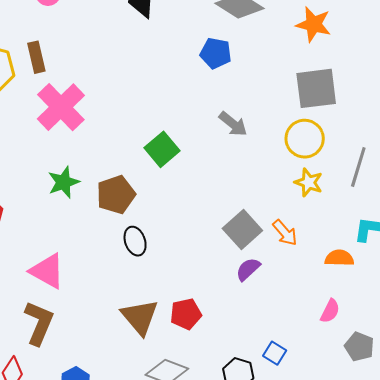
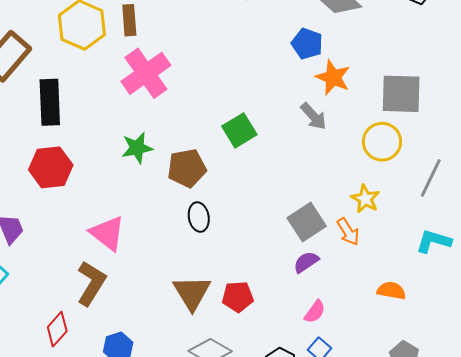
orange star: (313, 24) -> (333, 77), moved
yellow star: (309, 182) -> (365, 199), moved
orange semicircle: (339, 258) -> (391, 291), moved
pink semicircle: (330, 311) -> (315, 312), moved

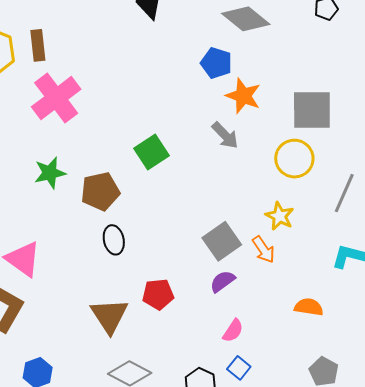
red pentagon: (238, 297) -> (158, 294), moved

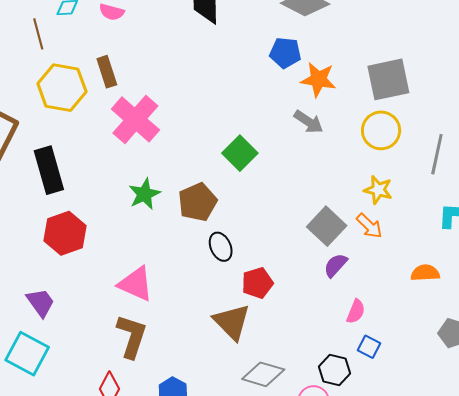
red pentagon: (158, 294) -> (257, 283), moved

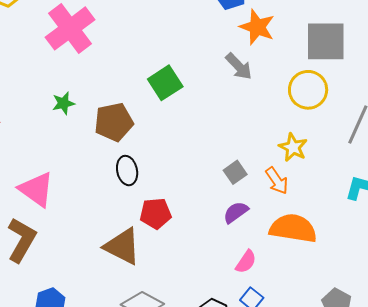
green star: (144, 194) -> (63, 103), size x0.7
gray square: (327, 226) -> (235, 172), size x0.6
orange semicircle: (425, 273) -> (293, 228), moved, size x1.6
brown triangle: (232, 322) -> (122, 246), turned -30

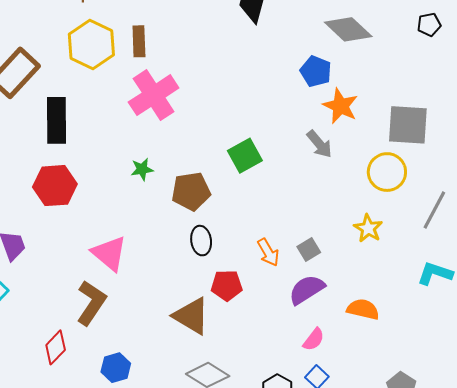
orange arrow: (277, 181) -> (268, 252), moved
purple semicircle: (236, 212) -> (307, 290), size x1.4
orange semicircle: (293, 228) -> (363, 309), size x0.7

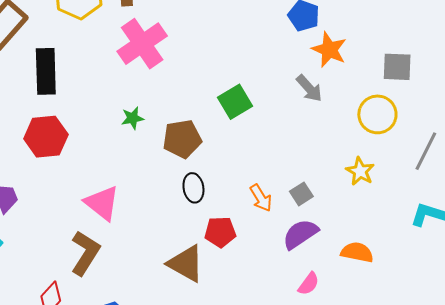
gray square: (408, 125) -> (397, 67), size x0.7

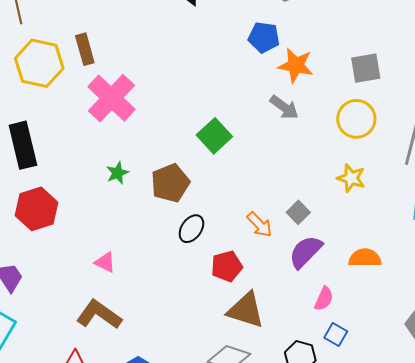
black ellipse: (193, 188) -> (191, 229), turned 56
pink triangle: (102, 203) -> (105, 262), size x0.6
brown L-shape: (85, 253) -> (99, 315), turned -75
brown triangle: (186, 263) -> (246, 310), moved

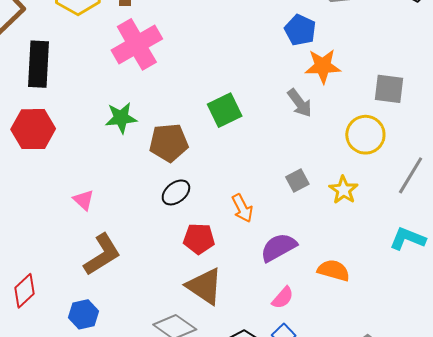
orange star: (296, 65) -> (323, 66), turned -30
green star: (117, 173) -> (121, 118), size x1.4
gray square: (298, 212) -> (297, 181), moved
brown L-shape: (99, 315) -> (102, 255), moved, turned 96

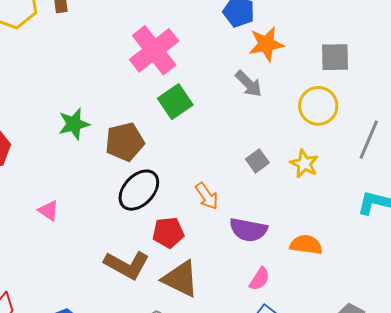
pink cross: (137, 44) -> (154, 50), moved
black ellipse: (176, 192) -> (139, 190), size x1.5
purple semicircle: (279, 247) -> (248, 230), turned -132
brown L-shape: (102, 255) -> (127, 265), moved, turned 69

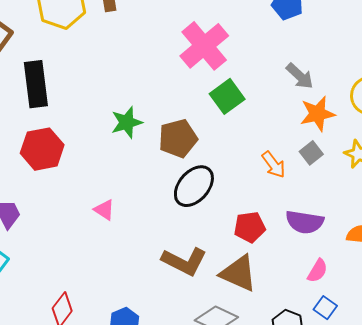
orange star: (266, 44) -> (318, 114), moved
orange arrow: (207, 196) -> (273, 165), moved
red pentagon: (168, 233) -> (250, 227), moved

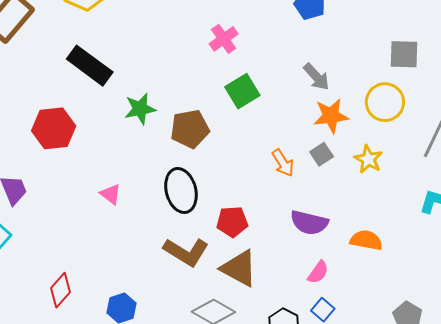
pink cross: (204, 46) -> (224, 39), size x0.6
black rectangle: (36, 84) -> (90, 66), moved, turned -51
black ellipse: (194, 186) -> (181, 190), moved, turned -60
red pentagon: (250, 227) -> (232, 222), moved

